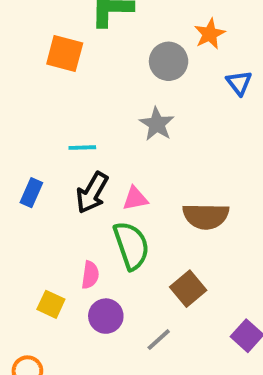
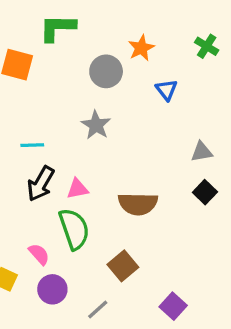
pink semicircle: (90, 275) -> (39, 254), turned -50

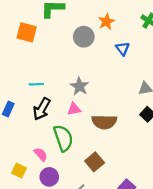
gray star: (96, 125) -> (79, 86), moved
pink triangle: (78, 189) -> (74, 109), moved

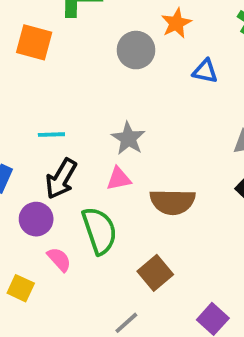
blue triangle: (123, 49) -> (205, 71), turned -40
purple circle: (49, 177) -> (36, 219), moved

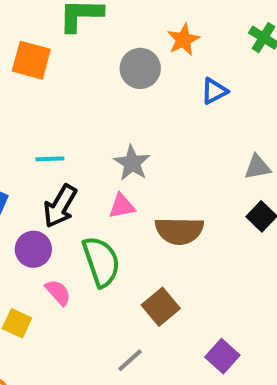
blue triangle: (205, 71) -> (214, 91), turned -40

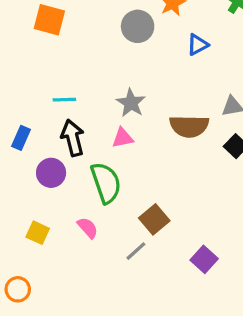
black arrow: (60, 206) -> (73, 138), turned 136
brown semicircle: (179, 231) -> (189, 126), moved
pink semicircle: (58, 292) -> (88, 228), moved
gray line: (130, 360) -> (136, 251), moved

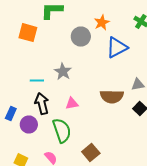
blue triangle: (197, 45) -> (117, 48), size x1.6
gray star: (131, 103) -> (63, 72), moved
blue rectangle: (21, 138) -> (11, 114), moved

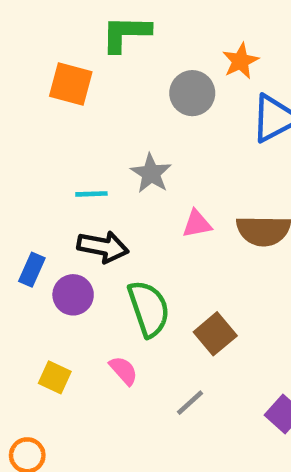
black arrow: (42, 104) -> (103, 247), turned 115
pink triangle: (72, 104) -> (197, 224), moved
brown square: (91, 152) -> (215, 334), moved

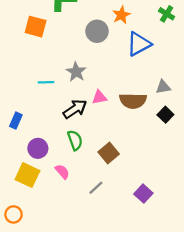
black arrow: (103, 247) -> (75, 109), moved, turned -45
purple circle: (73, 295) -> (38, 148), moved
green semicircle: (149, 309) -> (75, 140), size x0.7
yellow square: (55, 377) -> (27, 175), size x1.5

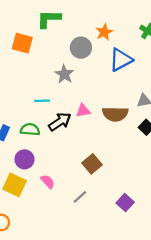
gray star: (76, 72) -> (64, 74), moved
cyan line: (46, 82) -> (42, 101), moved
green semicircle: (75, 140) -> (30, 129), moved, turned -66

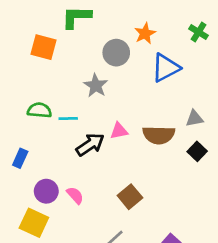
green semicircle: (30, 129) -> (39, 110), moved
pink semicircle: (48, 181) -> (75, 195), moved

